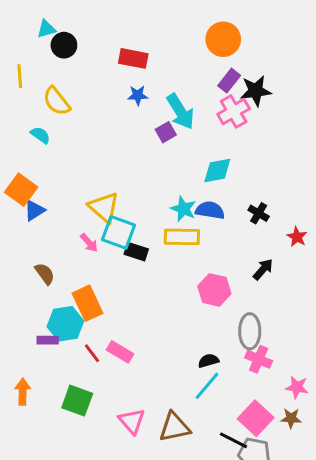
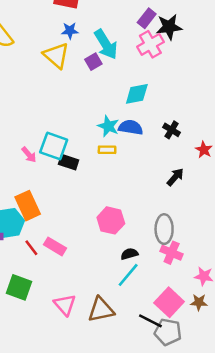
yellow triangle: (104, 207) -> (56, 55), moved
yellow rectangle: (182, 237) -> (107, 150), size x0.6
pink hexagon: (214, 290) -> (111, 220), moved

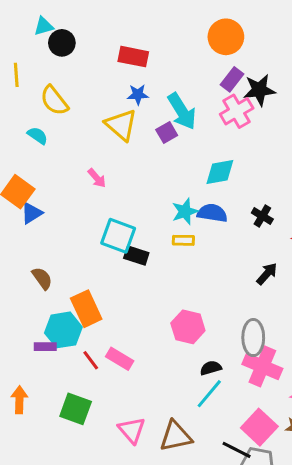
cyan star: (108, 126) -> (185, 211), turned 30
pink arrow: (29, 155) -> (97, 178), moved
pink cross: (172, 253) -> (262, 366), size x1.4

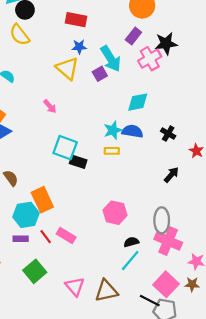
purple rectangle: (232, 79) -> (133, 36), moved
yellow semicircle: (54, 101) -> (20, 35), moved
purple rectangle: (45, 347) -> (21, 239), moved
green square: (76, 409) -> (35, 271), turned 30

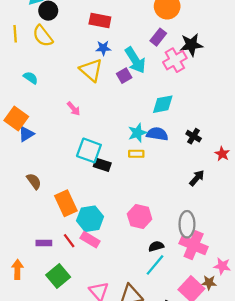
cyan hexagon: (26, 215) -> (90, 219), moved
brown star: (192, 284) -> (209, 283), moved

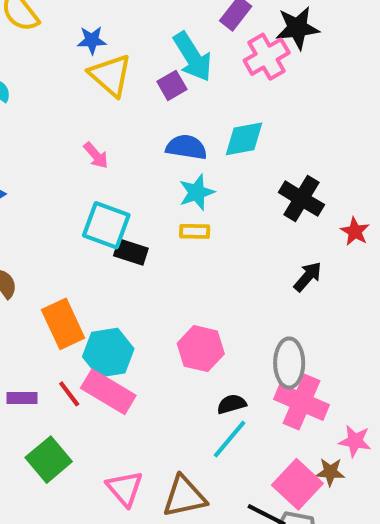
blue star: (103, 48) -> (92, 40), moved
pink arrow: (74, 109) -> (96, 155), moved
blue semicircle: (157, 134) -> (186, 147), moved
black cross: (194, 136) -> (301, 199), size x1.5
pink rectangle: (90, 240) -> (108, 392), size x1.4

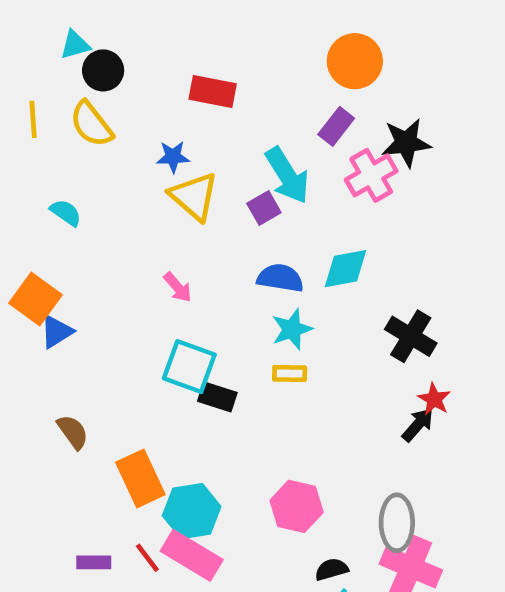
red star: (355, 231) -> (434, 399), moved

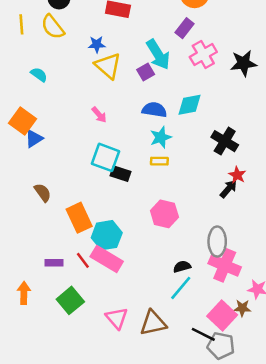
black star: (406, 143) -> (244, 63), moved
pink hexagon: (297, 506) -> (164, 214), moved

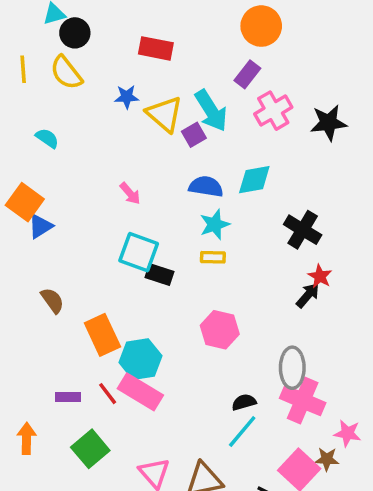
yellow triangle: (108, 66) -> (165, 114), moved

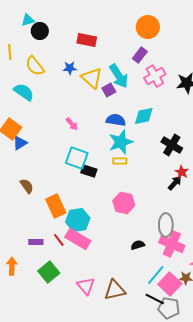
yellow semicircle: (66, 73) -> (35, 66), moved
cyan semicircle: (47, 138) -> (24, 92), size x1.5
cyan star: (215, 224) -> (121, 142), size x1.4
cyan line: (242, 432) -> (156, 275), moved

